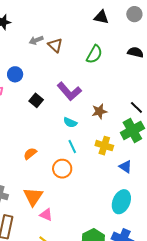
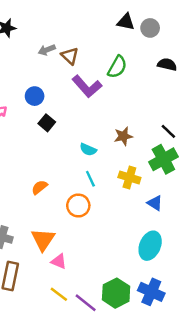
gray circle: (134, 14) -> (150, 28), moved
blue circle: (15, 74) -> (35, 96), moved
purple L-shape: (69, 91) -> (87, 86), moved

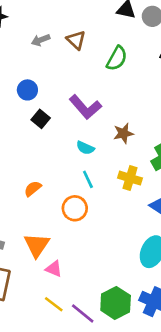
brown triangle: (70, 56) -> (76, 40), moved
purple L-shape: (87, 86) -> (85, 107), moved

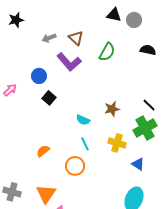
purple L-shape: (85, 107) -> (69, 62), moved

